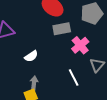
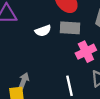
white semicircle: (31, 56) -> (43, 31), moved

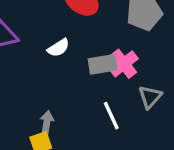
gray rectangle: (70, 28) -> (103, 64), moved

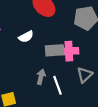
pink cross: (124, 64) -> (69, 51), turned 30
gray arrow: (47, 122) -> (41, 77), moved

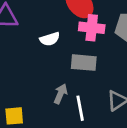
pink cross: (69, 51) -> (92, 28), moved

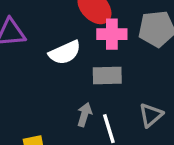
white semicircle: (50, 39) -> (65, 53), size x1.4

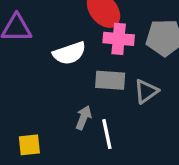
gray triangle: (151, 115) -> (146, 91), moved

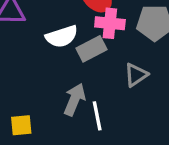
gray rectangle: (110, 80) -> (91, 49), moved, turned -32
gray arrow: (84, 118) -> (75, 100), size x1.4

